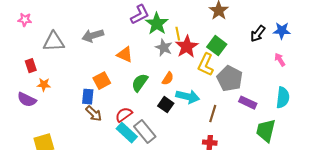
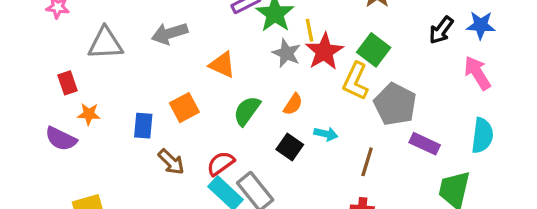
pink arrow: (280, 60) -> (477, 73), size x1.5
blue rectangle: (88, 97) -> (143, 126), moved
cyan arrow: (188, 97) -> (326, 134), size x0.6

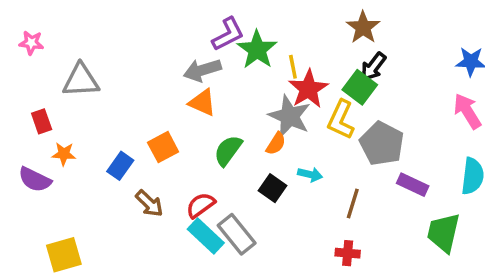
black arrow: (441, 30) -> (373, 67), moved
gray arrow: (170, 33) -> (202, 70), moved
gray star: (286, 53) -> (290, 116), moved, size x1.4
blue rectangle: (143, 126) -> (120, 166), turned 30

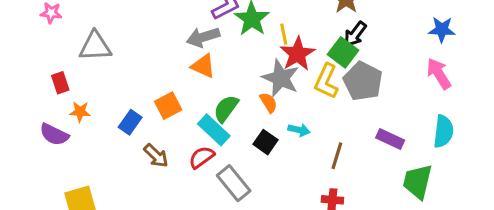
orange semicircle: (276, 144) -> (269, 103), turned -65
gray pentagon: (382, 144) -> (363, 81), moved
cyan rectangle: (206, 236) -> (214, 130), moved

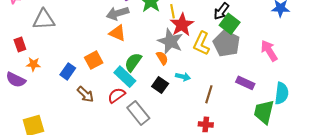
green square: (343, 52) -> (230, 24), moved
pink arrow: (439, 74) -> (269, 51), moved
cyan semicircle: (443, 131) -> (282, 93), moved

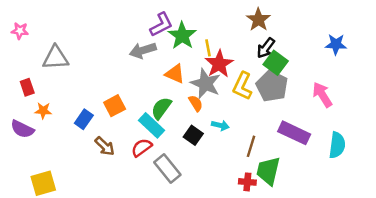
orange triangle: (118, 33) -> (175, 74), moved
purple rectangle: (245, 83) -> (294, 133), size x1.4
green trapezoid: (264, 112) -> (268, 171), moved

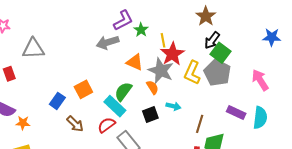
green star: (182, 36) -> (141, 30), size x0.6
orange star: (43, 111) -> (23, 123), moved
purple rectangle: (294, 133) -> (236, 112), size x0.7
black square: (193, 135) -> (150, 115), turned 35
cyan semicircle: (337, 145) -> (260, 118), moved

